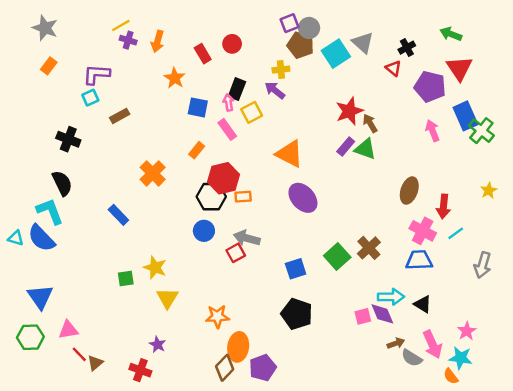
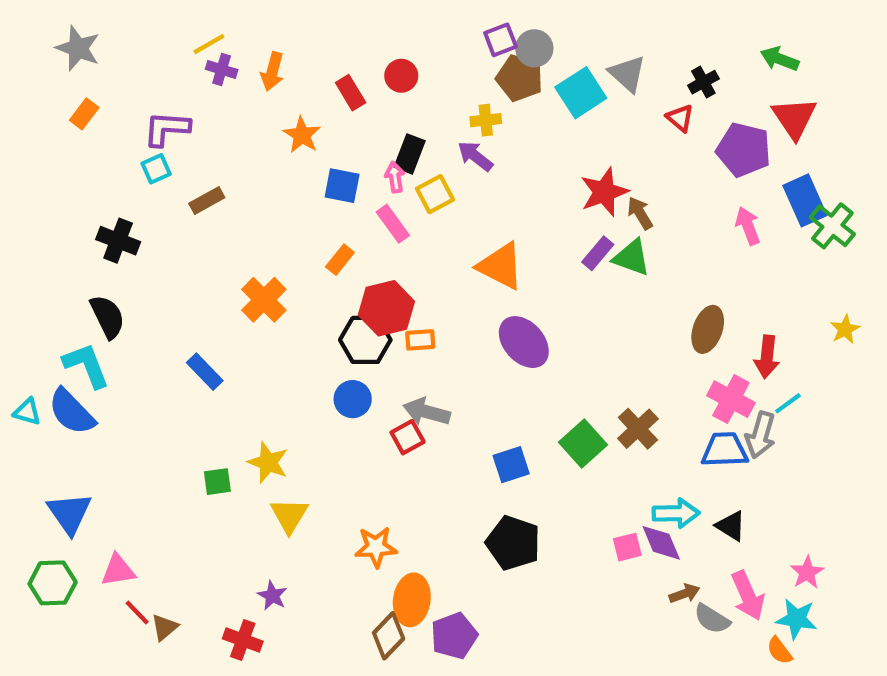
gray arrow: (483, 265) -> (760, 435), moved

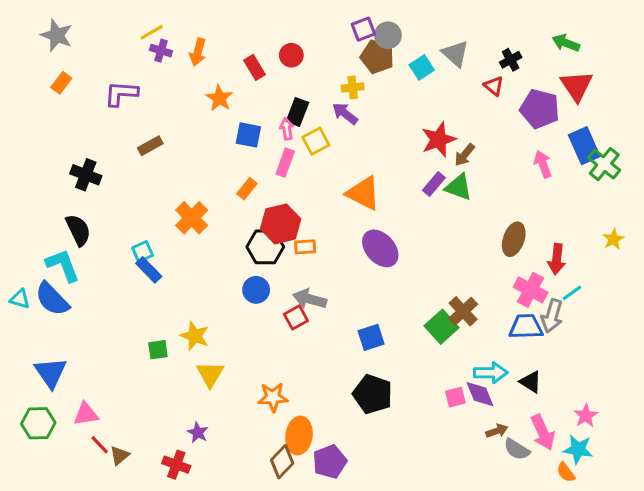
cyan square: (581, 93) -> (422, 67), size x0.7
cyan square: (156, 169) -> (143, 251), moved
brown arrow: (640, 213) -> (465, 155), turned -110
pink rectangle: (393, 224) -> (285, 163), turned 56
green square: (583, 443) -> (442, 327), moved

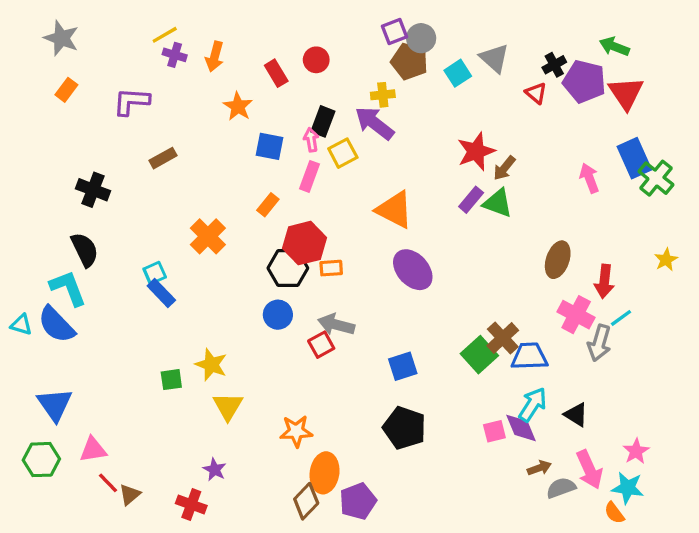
purple pentagon: (540, 109) -> (584, 81), moved
purple arrow: (345, 113) -> (374, 123), size x1.4
blue trapezoid: (526, 327) -> (529, 356), moved
cyan arrow: (491, 373) -> (533, 405), turned -56
gray semicircle: (517, 449) -> (561, 488), turned 128

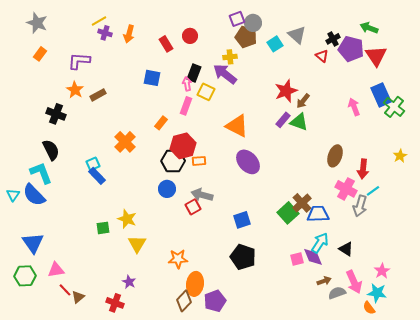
orange star: (238, 106) -> (75, 90), moved
blue square: (270, 146) -> (152, 78), moved
yellow square: (343, 153) -> (206, 92), turned -36
cyan triangle: (21, 325) -> (13, 195), turned 48

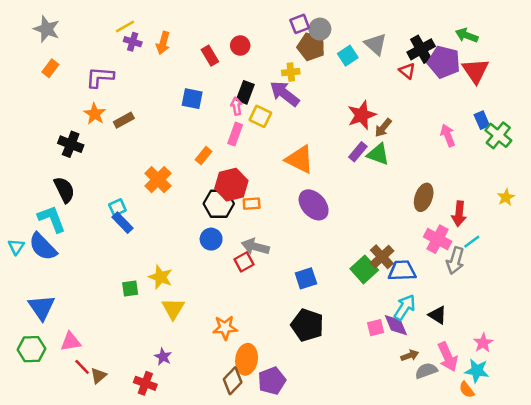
black cross: (333, 39) -> (421, 49), size x1.5
blue rectangle: (381, 95) -> (482, 120), size x0.6

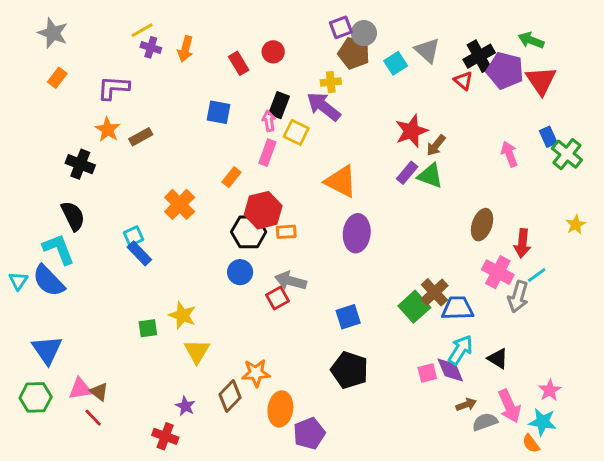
purple ellipse: (314, 205) -> (357, 233), turned 48
brown triangle: (98, 376) -> (99, 392), moved, turned -42
brown diamond: (233, 381) -> (230, 396), moved

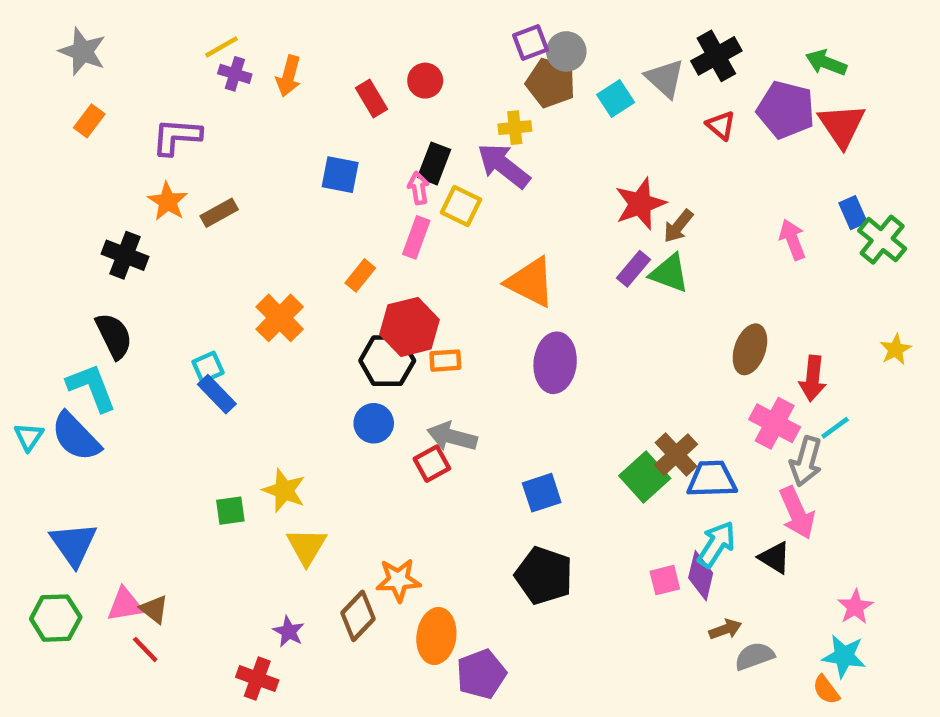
black cross: (479, 56) -> (716, 56), moved
purple diamond: (450, 370) -> (701, 576), turned 36
pink arrow: (509, 406) -> (797, 513), moved

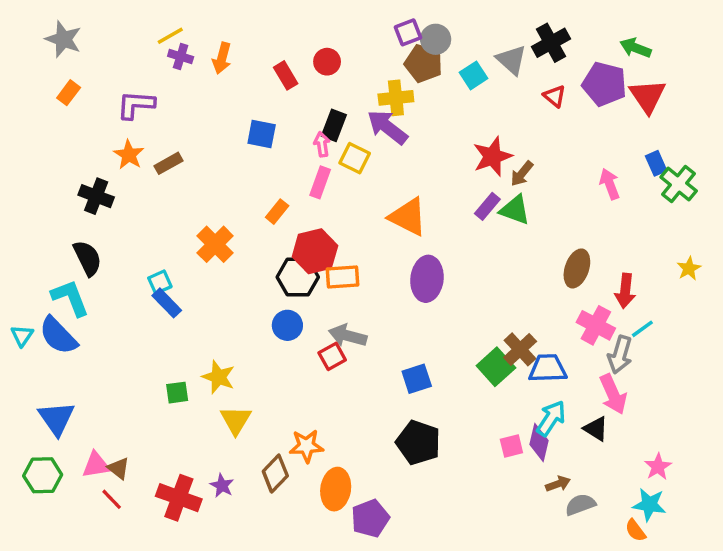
yellow cross: (515, 128) -> (396, 98), size x1.4
orange rectangle: (445, 361) -> (343, 277), size x1.4
red cross: (257, 679) -> (179, 498), moved, size x1.4

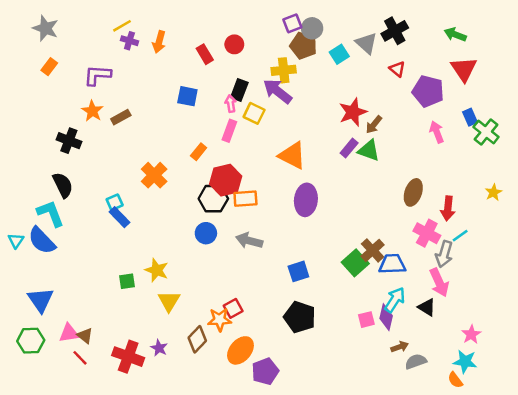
purple pentagon: (604, 84) -> (428, 91), moved
red square: (332, 356) -> (233, 308), moved
orange ellipse: (336, 489) -> (240, 350), turned 32

